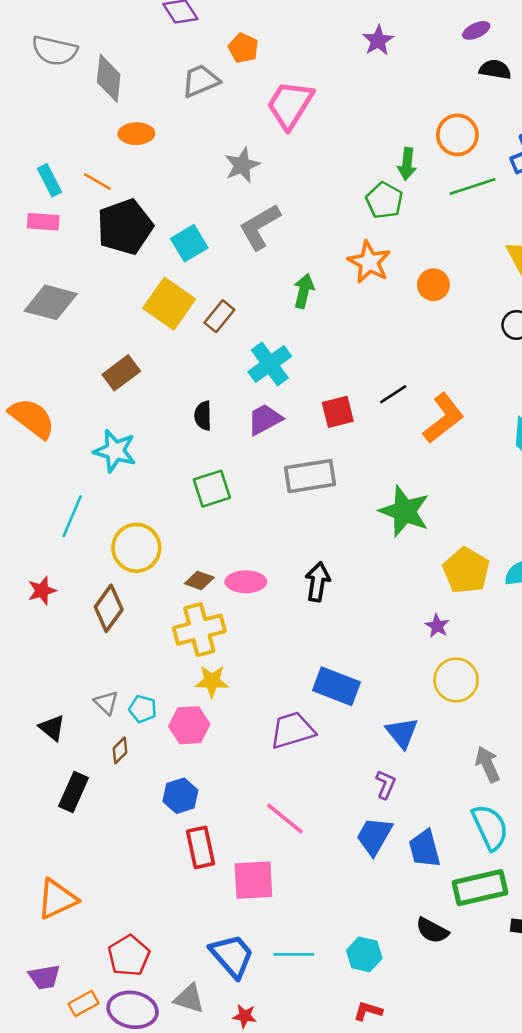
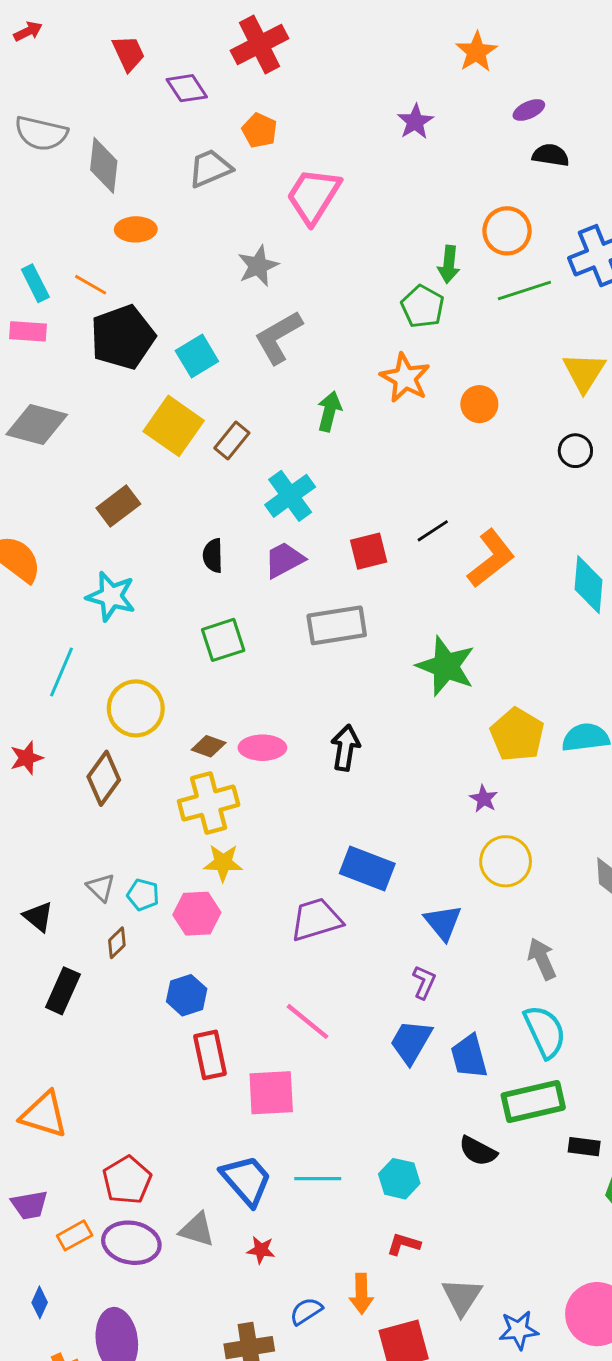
orange triangle: (57, 899) -> (44, 1115), turned 42

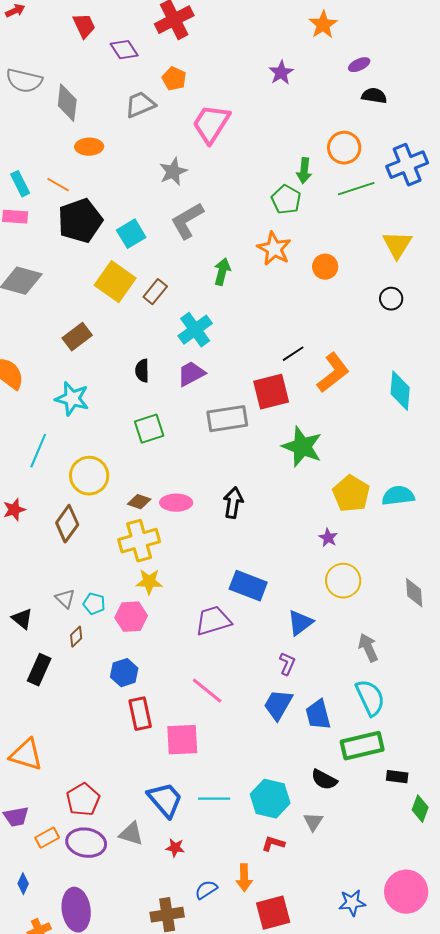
red square: (369, 551) -> (271, 392), moved, size x1.4
blue triangle: (443, 922) -> (300, 623), turned 32
cyan hexagon: (399, 1179) -> (270, 799), size x1.4
gray triangle: (462, 1297) -> (313, 822), moved, size x0.7

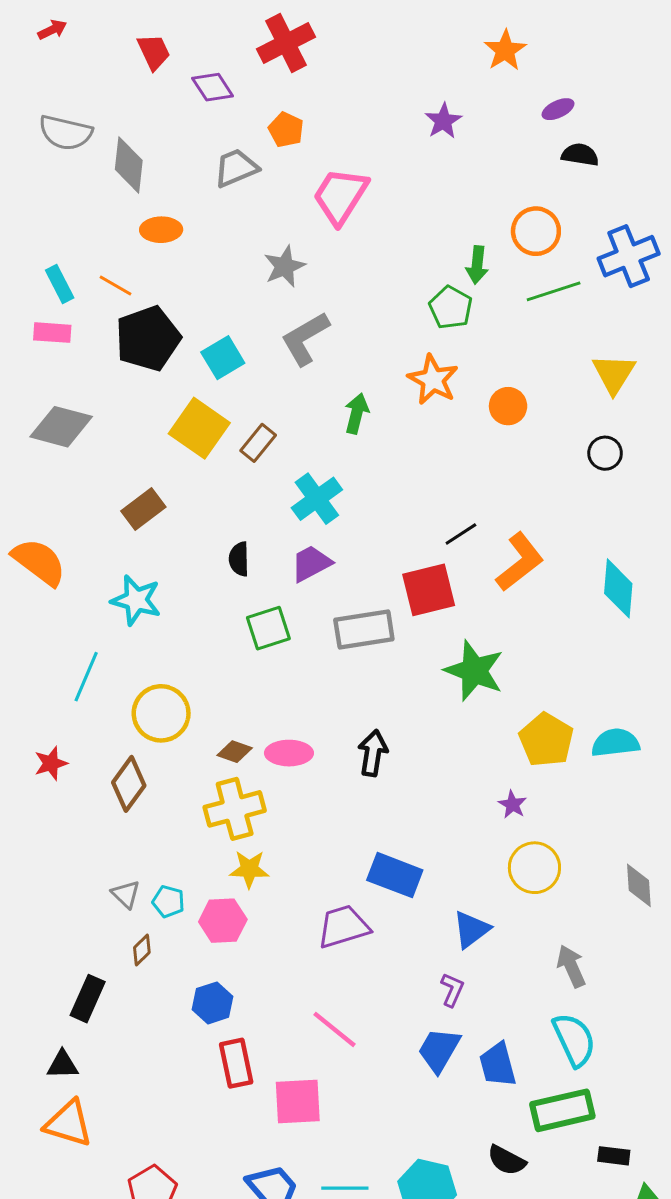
green square: (149, 429) -> (268, 628), moved
black triangle: (22, 619) -> (63, 1065), moved, turned -40

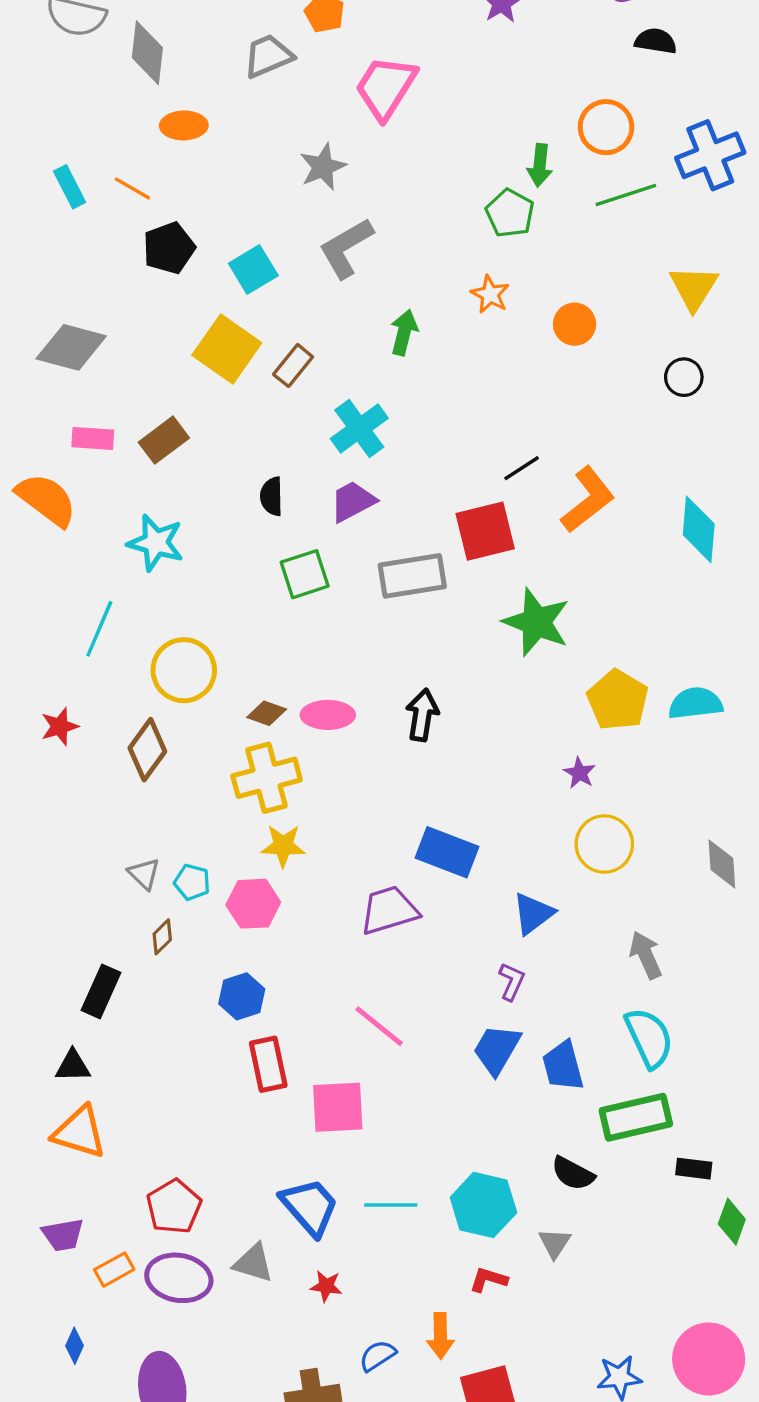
pink rectangle: (52, 333) -> (93, 438), moved
black pentagon: (148, 338) -> (169, 248), size x0.7
orange star: (433, 380) -> (490, 294), size x0.7

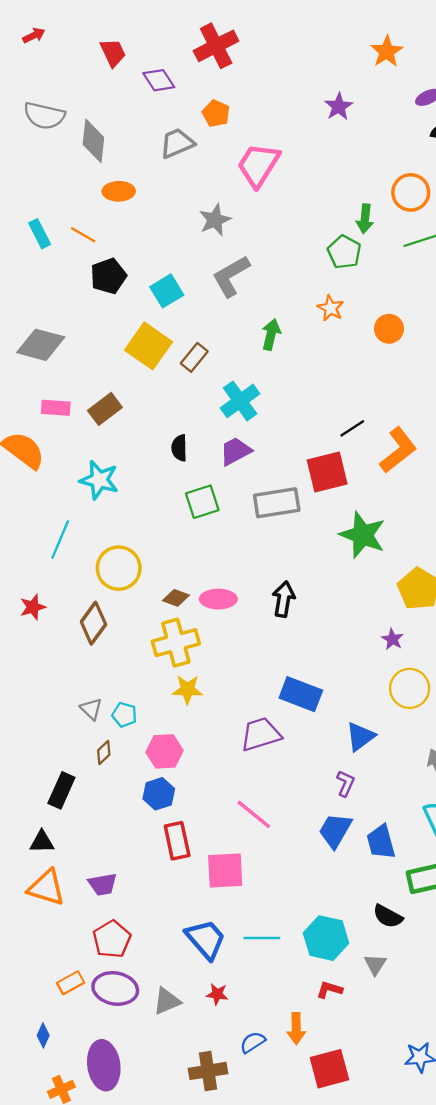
pink hexagon: (253, 904) -> (164, 751), moved
purple trapezoid: (63, 1235) -> (103, 884), moved
gray triangle: (253, 1263) -> (167, 1001), moved, turned -40

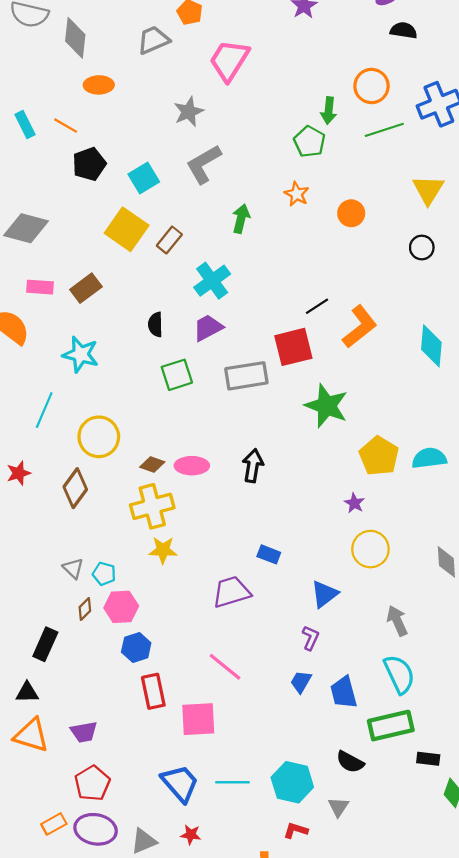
blue rectangle: (301, 694) -> (269, 554), size x0.6
pink hexagon: (164, 751) -> (121, 607), moved
blue trapezoid: (335, 830) -> (301, 682), size x0.7

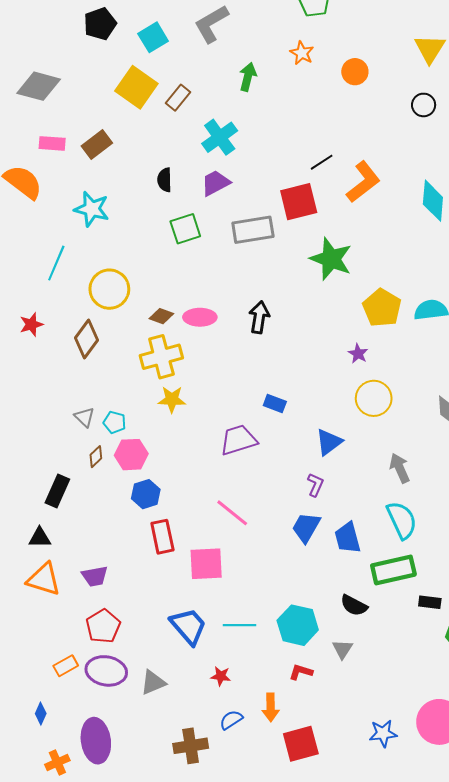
blue trapezoid: (301, 682) -> (306, 527), size x1.4
red star: (191, 835) -> (221, 676), moved

